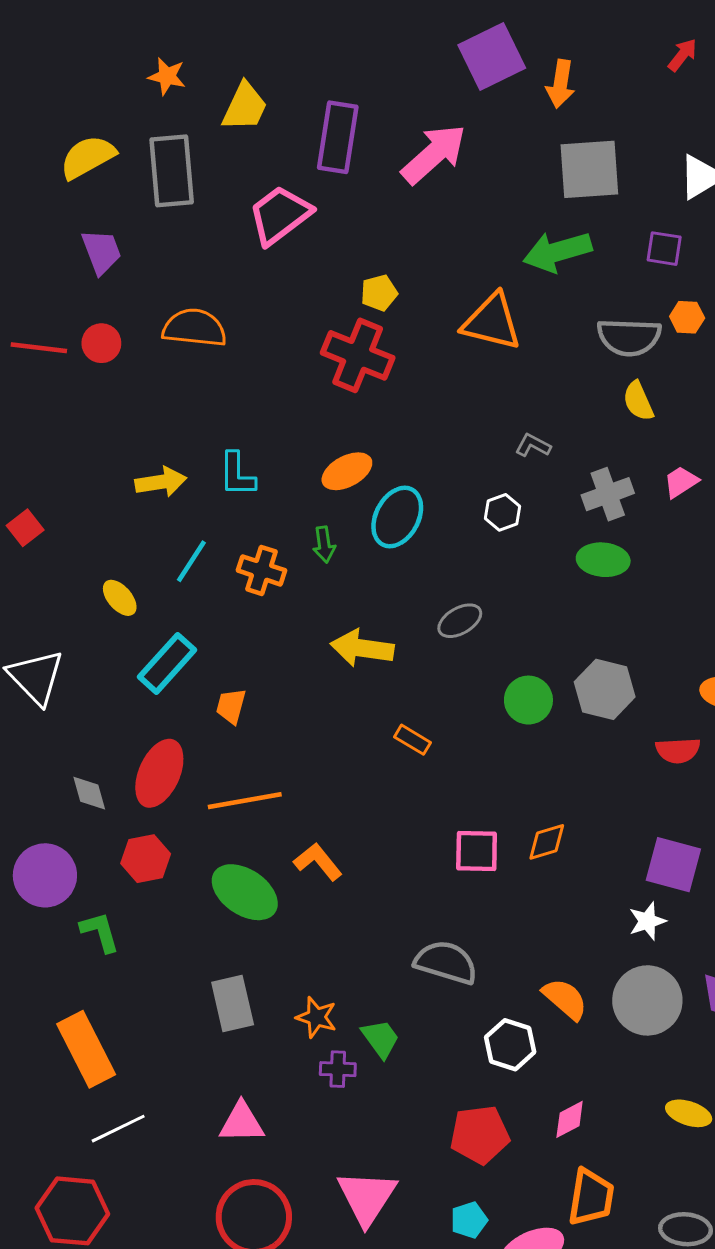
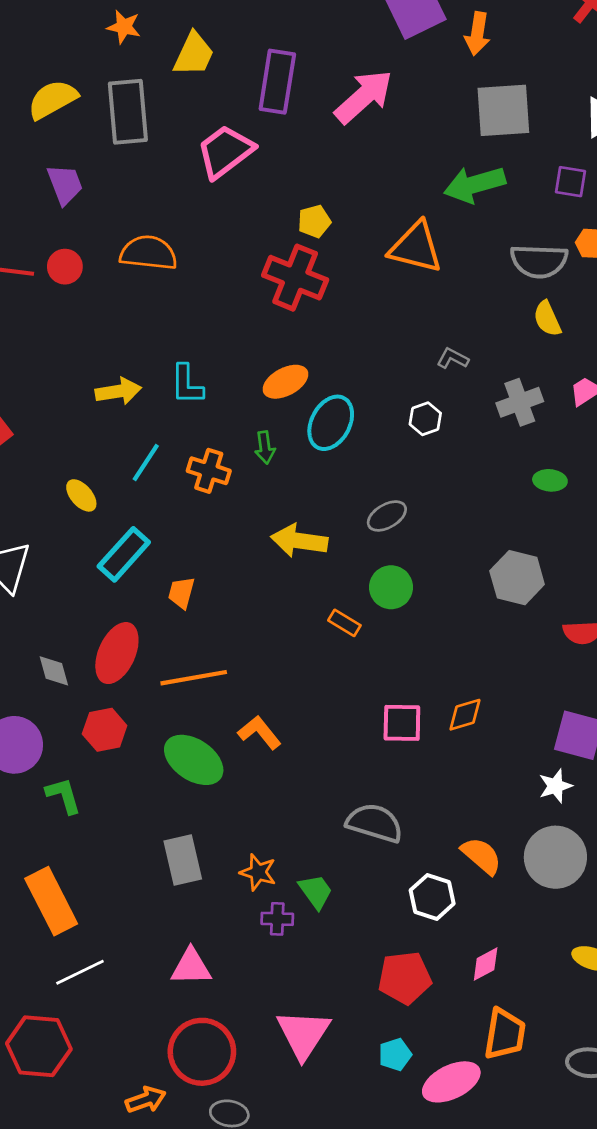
green ellipse: (603, 560) -> (550, 480), moved, size x0.7
green circle: (528, 700) -> (391, 587), moved

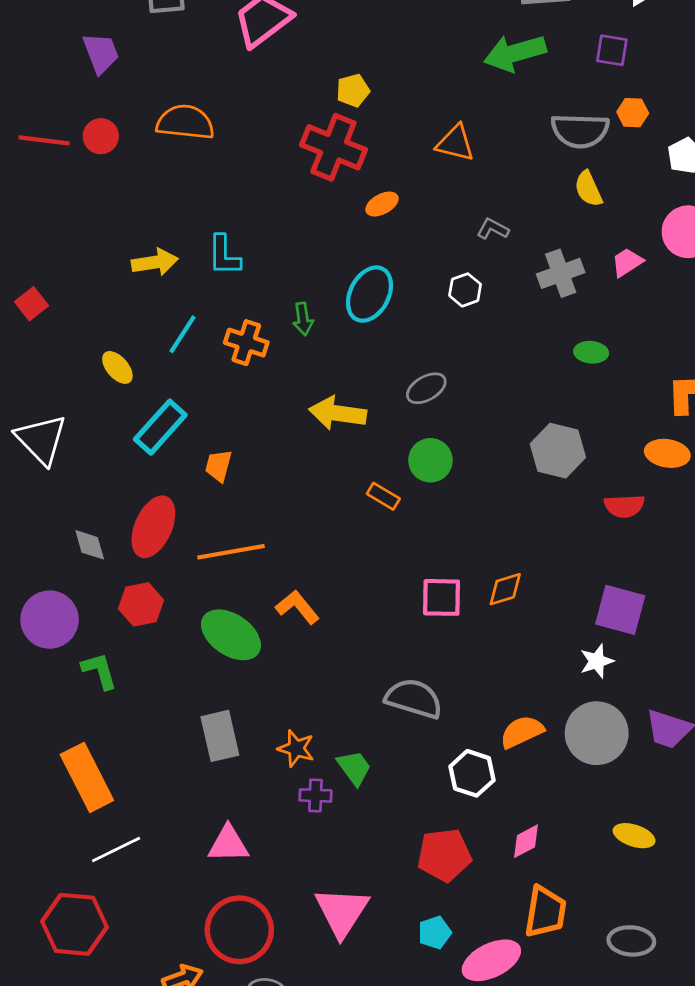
orange triangle: (416, 247) -> (455, 143), moved, size x0.7
orange ellipse: (285, 382) -> (382, 204), moved, size x0.7
orange semicircle: (481, 856) -> (522, 732), turned -66

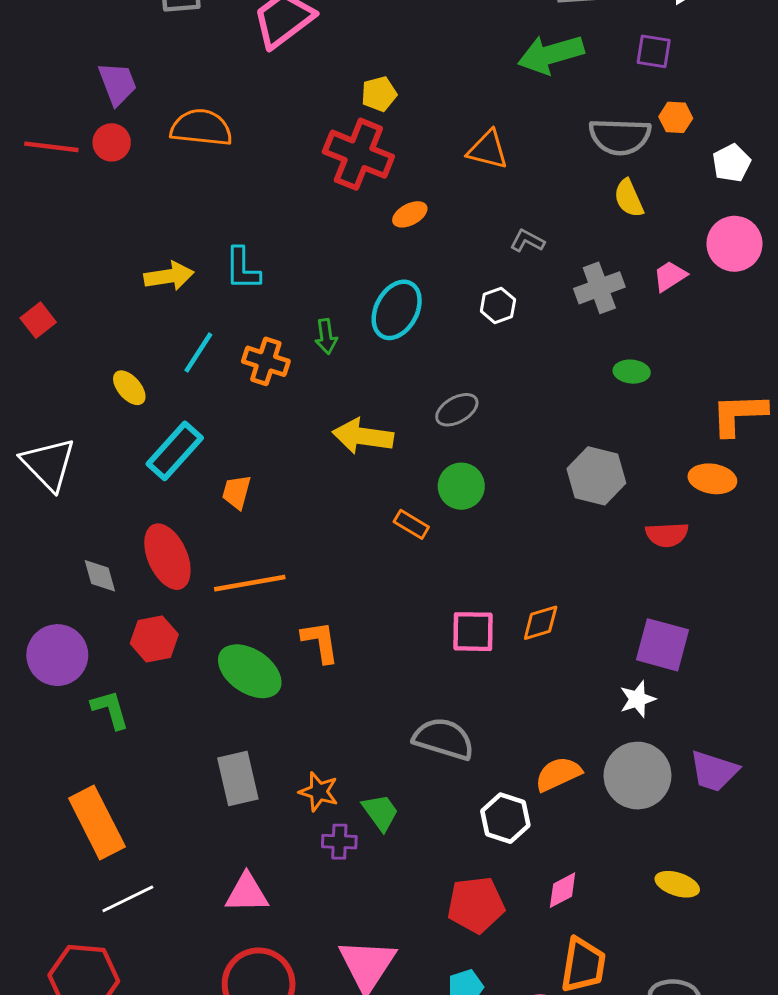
purple trapezoid: (101, 53) -> (118, 84), moved
red ellipse: (153, 527) -> (167, 557), turned -48
orange L-shape: (297, 607) -> (320, 642), turned 30

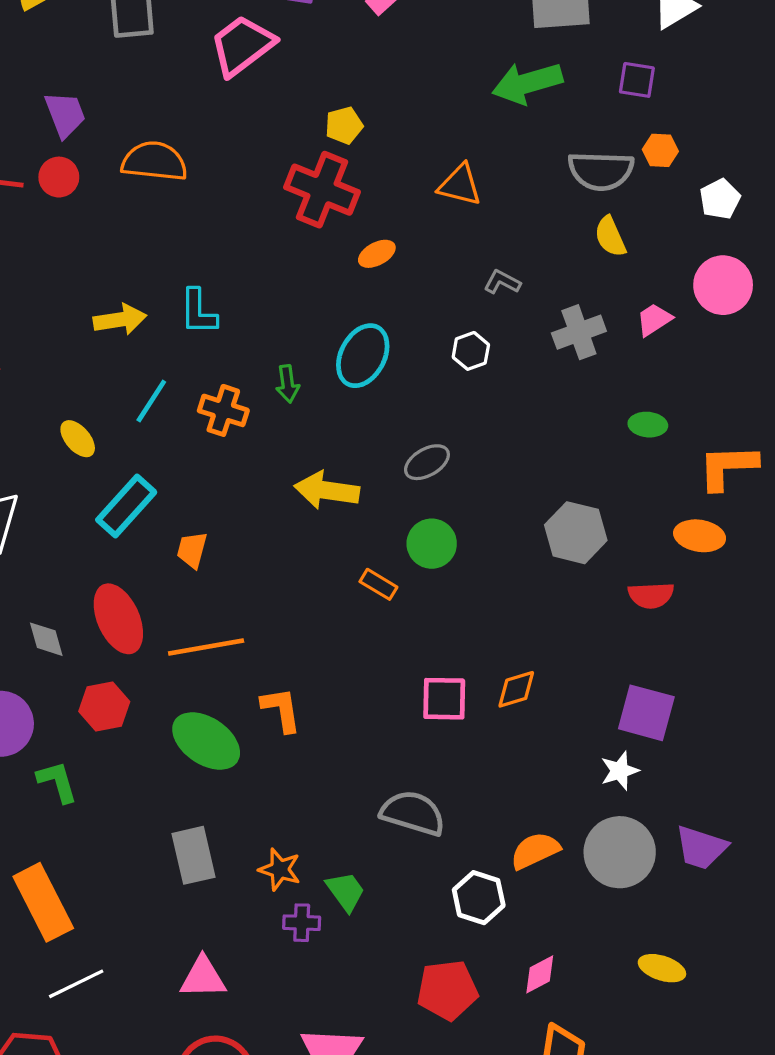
green ellipse: (632, 372) -> (648, 425), moved

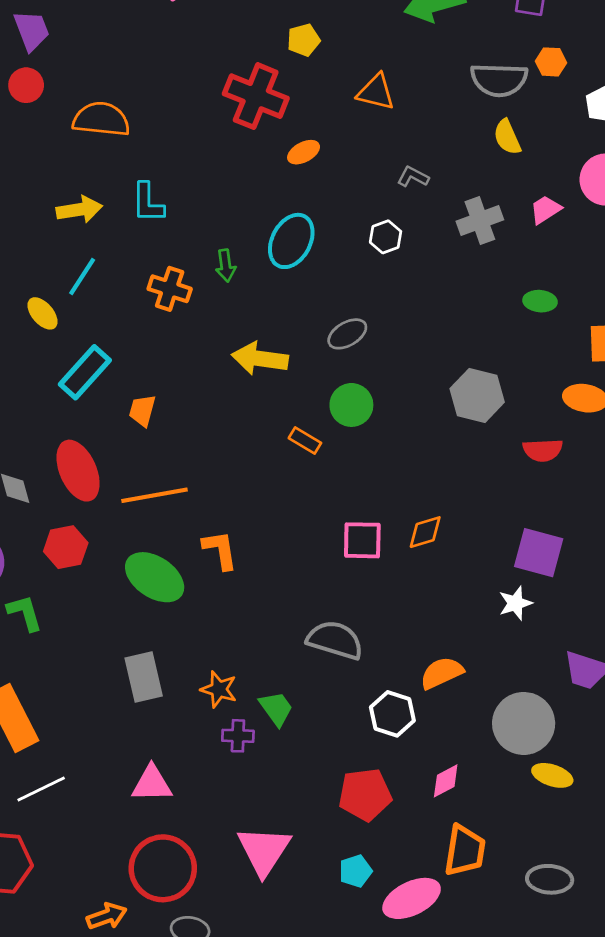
yellow pentagon: (344, 125) -> (304, 40), moved
orange semicircle: (154, 161) -> (101, 119), moved
cyan line: (151, 401) -> (82, 277), moved
gray circle: (620, 852) -> (524, 723), moved

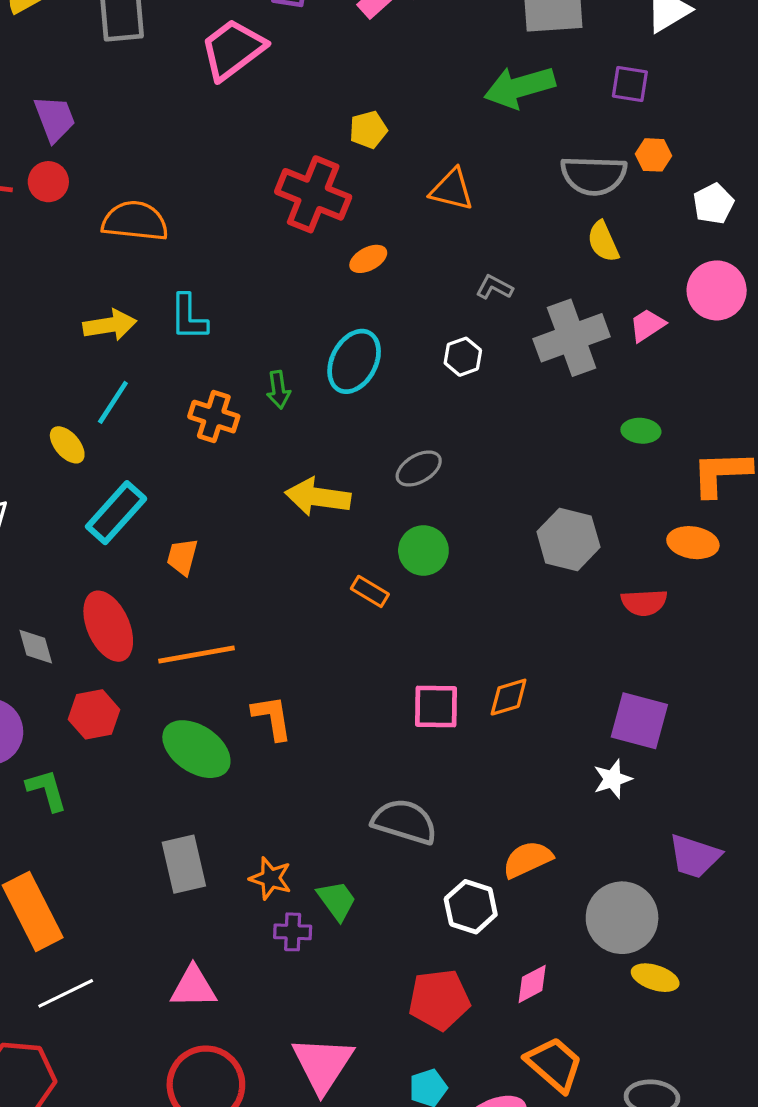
gray cross: (480, 220) -> (572, 338), size x1.4
orange trapezoid: (465, 851) -> (554, 1064), turned -58

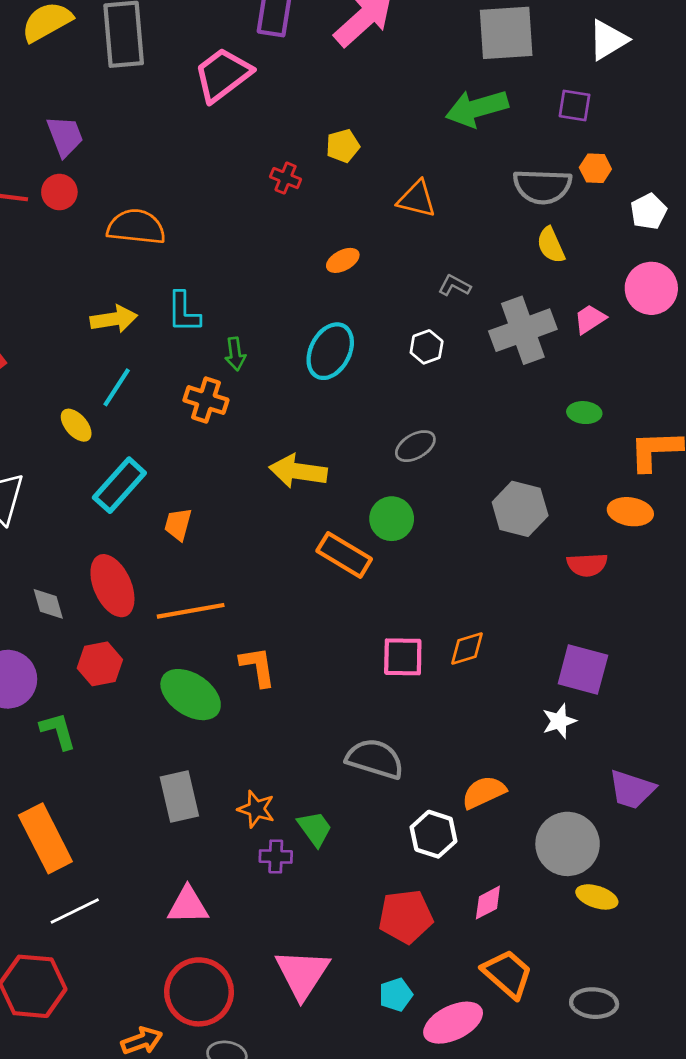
red cross: (313, 194) -> (286, 178), moved, size x0.5
green arrow: (278, 390) -> (235, 354), moved
gray ellipse: (419, 469) -> (415, 446), moved
orange rectangle: (370, 591) -> (344, 555), size x1.6

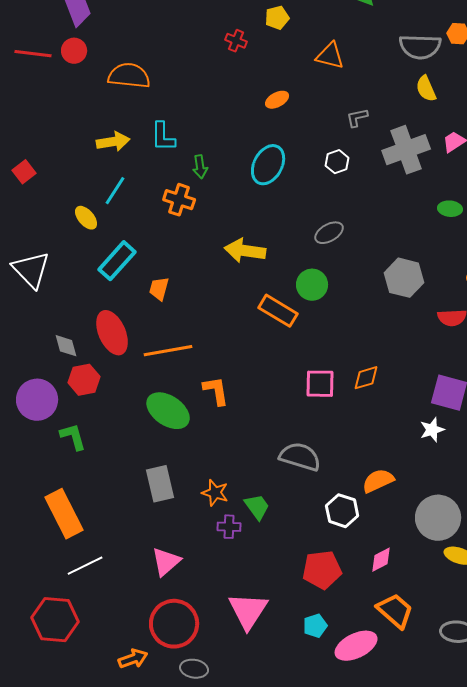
gray L-shape: (454, 286) -> (357, 118), turned -40
red hexagon: (100, 664) -> (84, 380), moved
pink triangle: (188, 905) -> (166, 562), turned -40

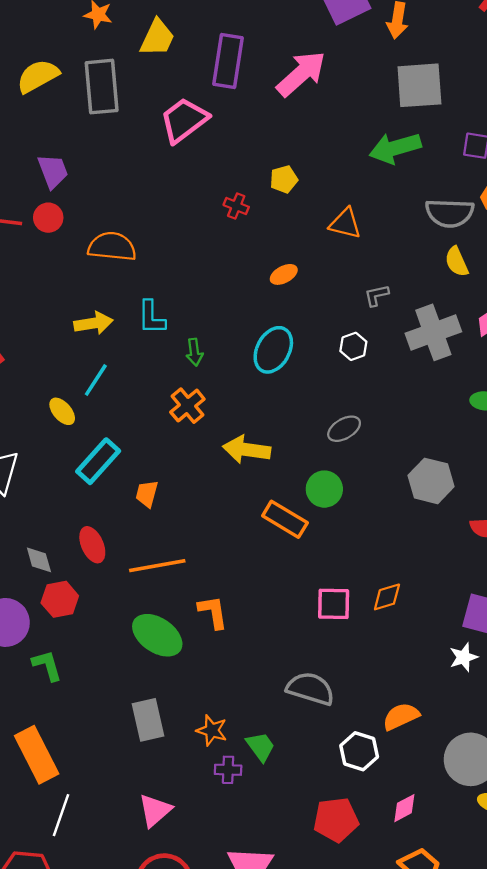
orange cross: (179, 200) -> (187, 406), moved, turned 32
red ellipse: (112, 333) -> (92, 545), size x0.7
white line: (85, 566) -> (61, 815), turned -45

